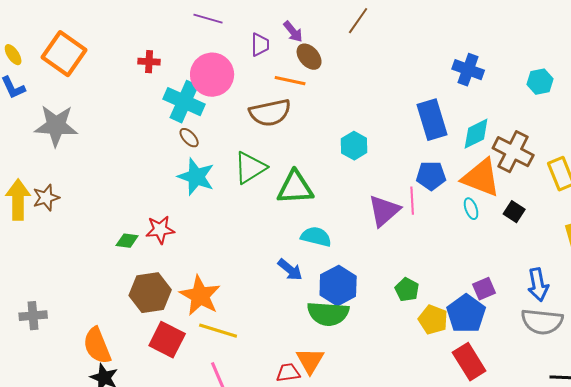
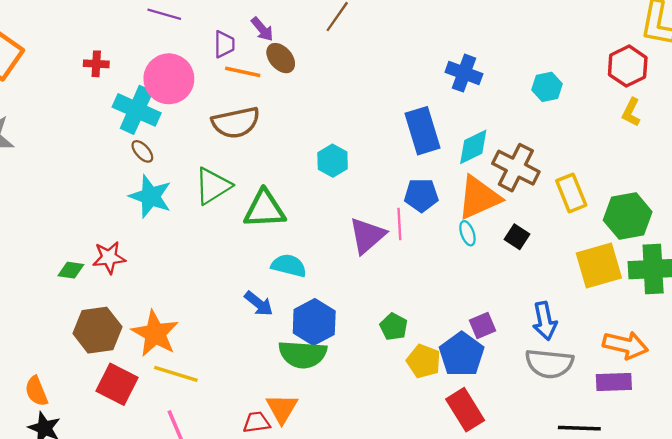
orange line: (290, 81) -> (243, 72), moved
orange triangle: (481, 178) -> (479, 198), turned -45
orange semicircle: (97, 346) -> (36, 391), size x0.7

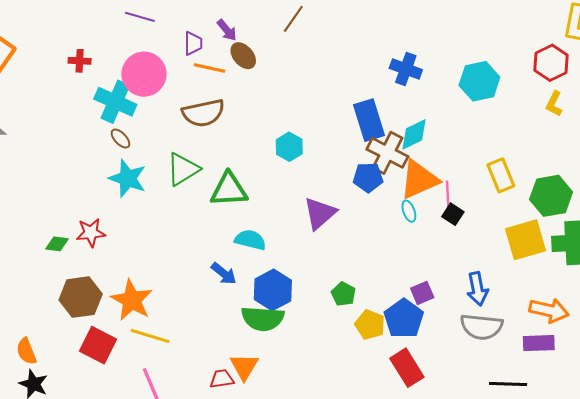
cyan hexagon: (547, 87) -> (479, 81), size x1.5
brown cross: (516, 168) -> (387, 153), moved
pink line: (399, 224) -> (448, 195), moved

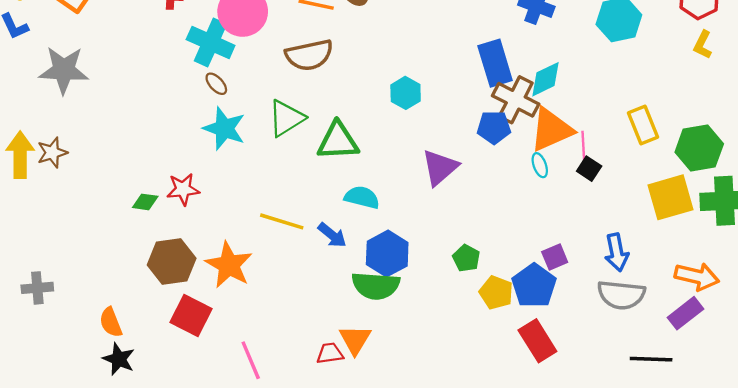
yellow line: (150, 336) -> (282, 221), moved
purple rectangle: (539, 343) -> (685, 313), turned -36

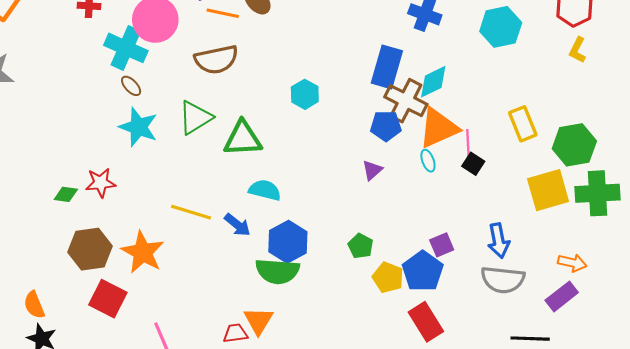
blue rectangle: (495, 63) -> (387, 67), turned 33
purple triangle: (440, 167) -> (372, 170), moved, size x0.6
orange arrow: (697, 276) -> (572, 263), size x0.7

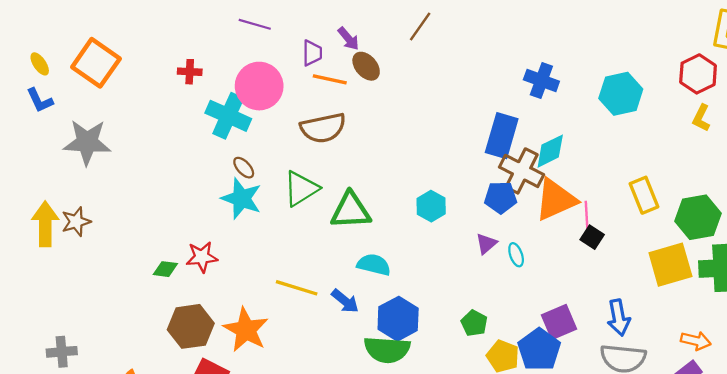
brown ellipse: (131, 86) -> (244, 168), moved
cyan hexagon: (305, 94) -> (431, 206), moved
cyan ellipse: (428, 161) -> (516, 255), moved
purple square: (442, 245) -> (559, 322), size x1.4

